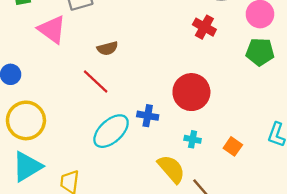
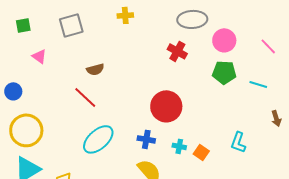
pink triangle: (52, 29) -> (39, 56), moved, size x0.6
blue cross: (148, 116) -> (146, 139), moved
cyan cross: (193, 139) -> (179, 146), moved

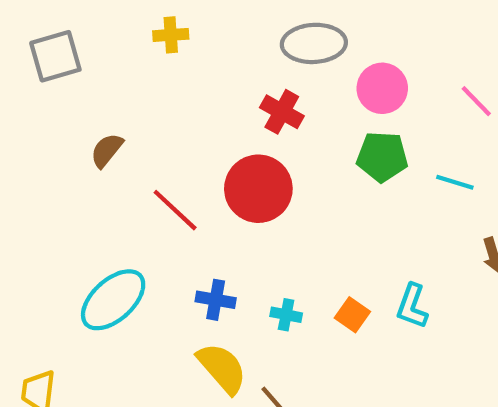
brown semicircle: (95, 69) -> (107, 150), turned 144
red line: (85, 97) -> (175, 210), moved
red circle: (166, 106) -> (258, 189), moved
orange square: (201, 152) -> (352, 315), moved

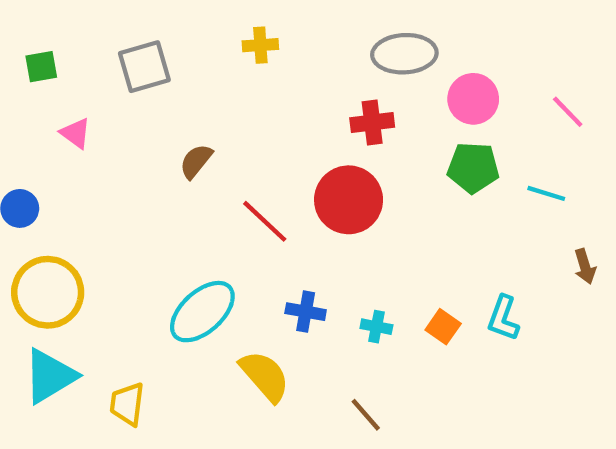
red cross: (282, 112) -> (372, 122), turned -36
yellow semicircle: (222, 368) -> (265, 376), moved

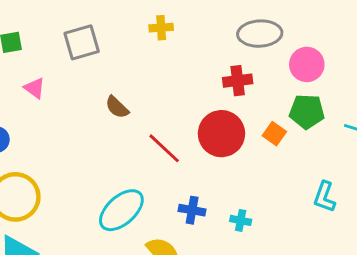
brown semicircle: (196, 161) -> (117, 107), turned -85
cyan L-shape: (503, 318) -> (324, 197), moved
orange square: (443, 327) -> (274, 134), moved

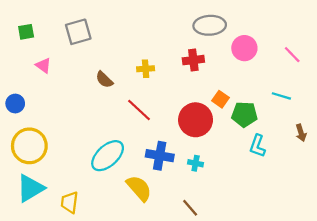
yellow cross: (161, 28) -> (146, 69), moved
green pentagon: (307, 112) -> (244, 114), moved
red circle: (221, 134) -> (196, 120), moved
blue cross: (192, 210) -> (160, 156), size x1.4

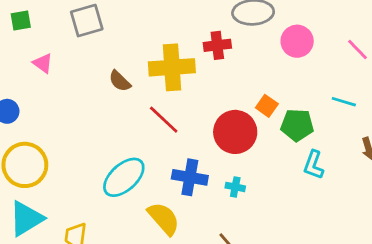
red cross: (193, 60) -> (217, 45), moved
yellow cross: (146, 69) -> (172, 67), size x2.0

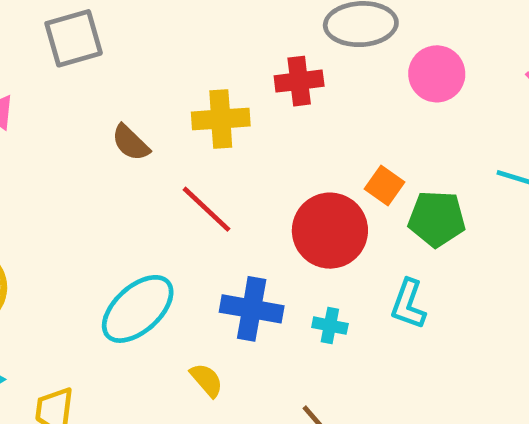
yellow cross: (172, 67) -> (221, 119), size x0.7
cyan L-shape: (314, 165) -> (408, 304), moved
yellow semicircle: (164, 219) -> (207, 380), size x0.6

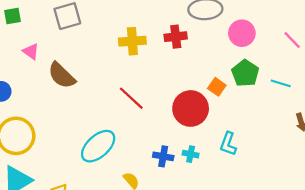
yellow cross: (221, 119) -> (132, 41), moved
brown semicircle: (131, 143) -> (62, 75), moved, size x1.5
green pentagon: (437, 219) -> (245, 73), moved, turned 30
blue cross: (252, 309) -> (163, 156), moved, size x0.7

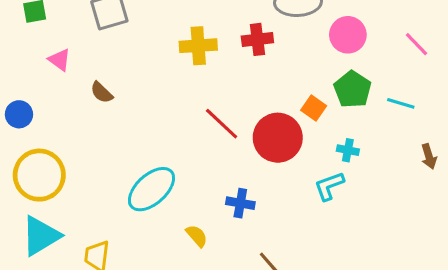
brown semicircle: (62, 75) -> (102, 92), size x0.6
red line: (131, 98) -> (222, 124), moved
cyan L-shape: (228, 144) -> (329, 186), turned 50
cyan cross: (191, 154) -> (348, 150), moved

